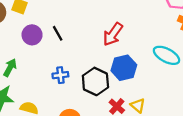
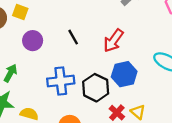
black line: (58, 33) -> (73, 37), moved
blue cross: (60, 75) -> (61, 81), size x1.6

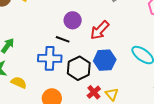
black line: (73, 37) -> (63, 39), moved, turned -48
purple circle: (33, 41) -> (73, 20), moved

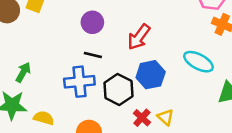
purple circle: (73, 20) -> (92, 22), moved

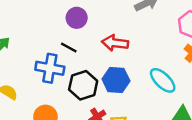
red arrow: (139, 37) -> (115, 43), turned 45

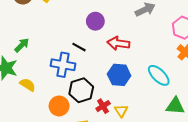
purple circle: (77, 18) -> (95, 21), moved
black hexagon: (83, 85) -> (81, 90), moved

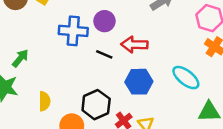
black line: (79, 47) -> (104, 54), moved
blue cross: (63, 65) -> (73, 31), moved
yellow semicircle: (28, 85) -> (44, 101), moved, turned 63

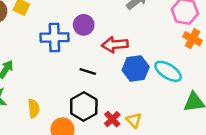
black line: (104, 54) -> (88, 71), moved
blue hexagon: (139, 82) -> (136, 69), moved

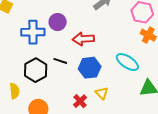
blue hexagon: (136, 69) -> (90, 68), moved
black hexagon: (84, 106) -> (36, 70), moved
yellow triangle: (134, 120) -> (102, 93), moved

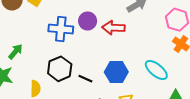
red arrow: (83, 39) -> (113, 28), moved
black line: (60, 61) -> (85, 79), moved

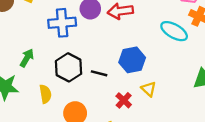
green arrow: (15, 52) -> (27, 58), moved
cyan ellipse: (156, 70) -> (174, 31), moved

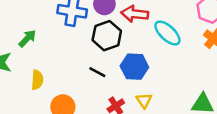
cyan ellipse: (174, 31) -> (167, 33), moved
black hexagon: (69, 67) -> (107, 36), moved

